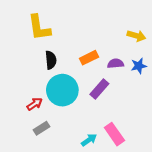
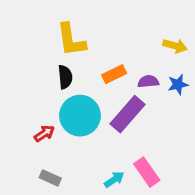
yellow L-shape: (39, 28) -> (71, 40), moved
purple rectangle: (99, 89) -> (127, 114), size x1.4
gray rectangle: (42, 128) -> (50, 178), moved, turned 56

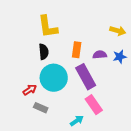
orange rectangle: (114, 74) -> (77, 50), turned -56
purple rectangle: (127, 114) -> (86, 77), turned -70
pink rectangle: (147, 172) -> (94, 105), moved
gray rectangle: (50, 178) -> (41, 108), moved

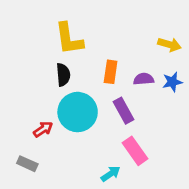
purple rectangle: (86, 77) -> (124, 111), size x0.7
gray rectangle: (41, 108) -> (27, 164), moved

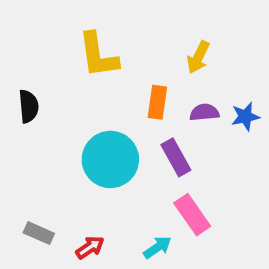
yellow arrow: (169, 45) -> (198, 57), moved, turned 100
black semicircle: (63, 75) -> (29, 106), moved
red arrow: (43, 129) -> (90, 247), moved

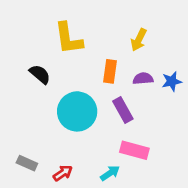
black semicircle: (29, 106) -> (40, 74), moved, turned -45
pink rectangle: (192, 215) -> (134, 150), turned -40

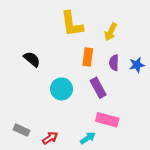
yellow L-shape: (68, 38) -> (72, 24), moved
purple semicircle: (143, 79) -> (114, 63), turned -84
cyan circle: (77, 111) -> (62, 89), size x0.7

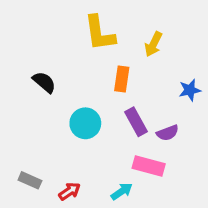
purple semicircle: (114, 63) -> (168, 133), moved, turned -112

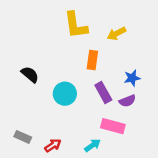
yellow arrow: (153, 44) -> (116, 34), turned 36
black semicircle: (44, 82) -> (30, 74), moved
blue star: (190, 90) -> (132, 78), moved

